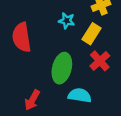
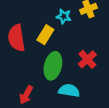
cyan star: (67, 21) -> (64, 16), moved
yellow rectangle: (92, 34) -> (45, 35), moved

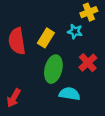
cyan star: (64, 16) -> (75, 31), moved
red arrow: (26, 95) -> (14, 98), moved

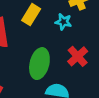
yellow rectangle: (46, 38) -> (31, 15), moved

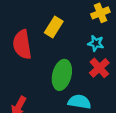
cyan star: (63, 22) -> (96, 43), moved

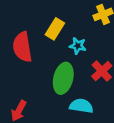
cyan star: (96, 43) -> (78, 46), moved

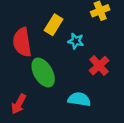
green ellipse: (63, 78) -> (43, 73), moved, turned -44

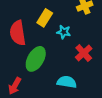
green ellipse: (43, 73) -> (36, 59), turned 60

